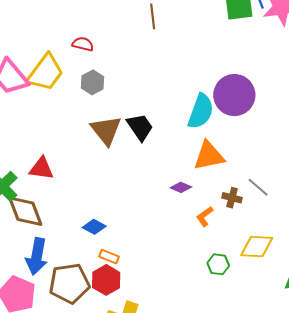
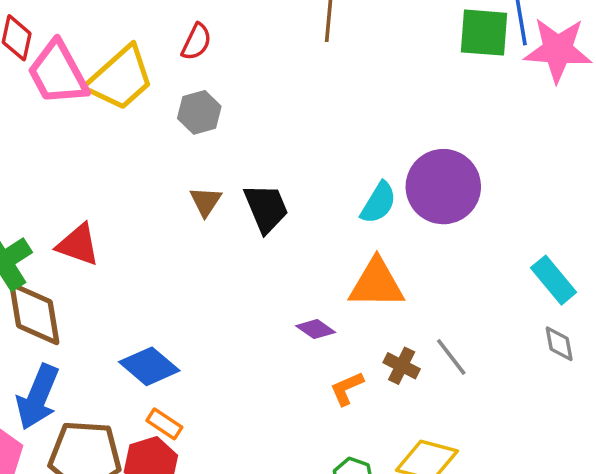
red semicircle: (83, 44) -> (196, 42), turned 90
cyan semicircle: (201, 111) -> (378, 203), size x0.7
brown triangle: (106, 130) -> (206, 201), size x0.6
blue diamond: (94, 227) -> (149, 366), size x1.4

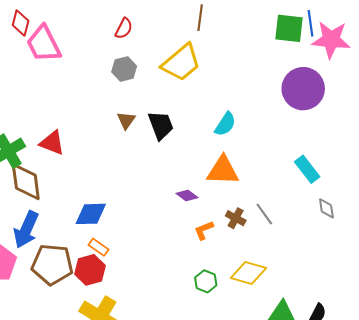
yellow trapezoid: (120, 78) -> (181, 63), moved
purple circle: (443, 187) -> (303, 89), moved
cyan rectangle: (554, 280) -> (307, 169), moved
blue diamond: (149, 366) -> (91, 214), turned -44

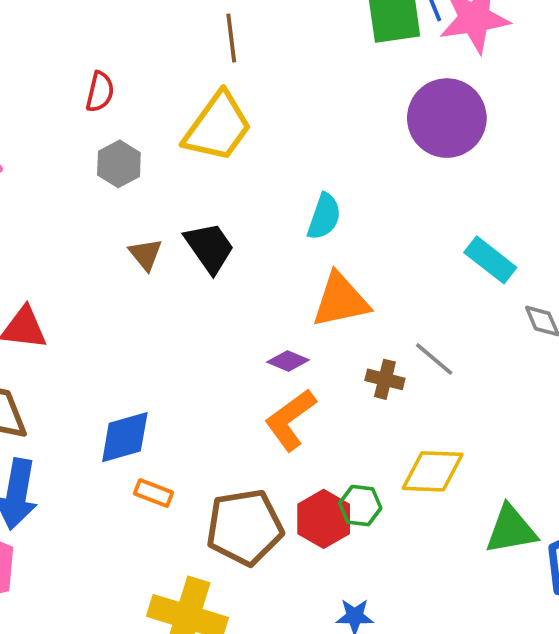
orange L-shape: (204, 230) -> (290, 420), moved, size x1.6
brown pentagon: (52, 264) -> (245, 527), moved
red hexagon: (90, 270) -> (324, 519), moved

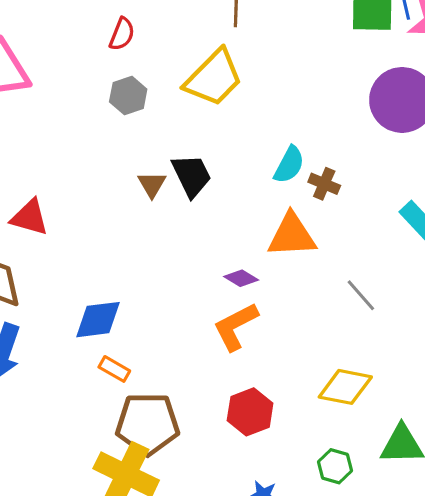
brown triangle: (146, 254) -> (152, 184), moved
brown cross: (385, 379) -> (324, 184), moved
green hexagon: (360, 506) -> (335, 466), moved
brown pentagon: (245, 527) -> (148, 424), moved

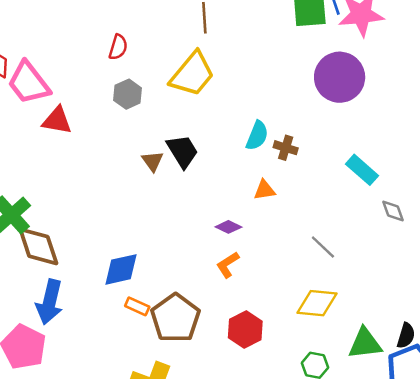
red triangle: (30, 217) -> (57, 120), moved
orange triangle: (292, 235) -> (264, 190), size x0.6
gray line: (361, 295) -> (323, 247), moved
orange L-shape: (236, 327) -> (228, 265), size x0.7
brown pentagon: (148, 424) -> (175, 318), moved, turned -30

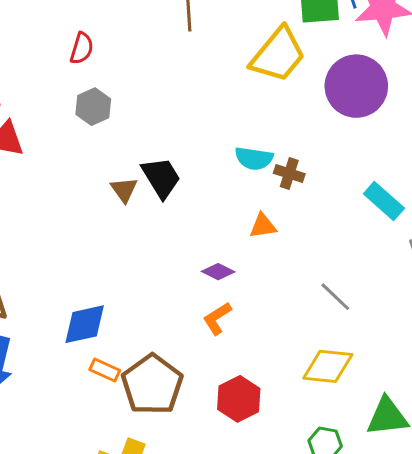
yellow trapezoid: (192, 74) -> (278, 55), moved
cyan semicircle: (257, 136) -> (254, 158), turned 76

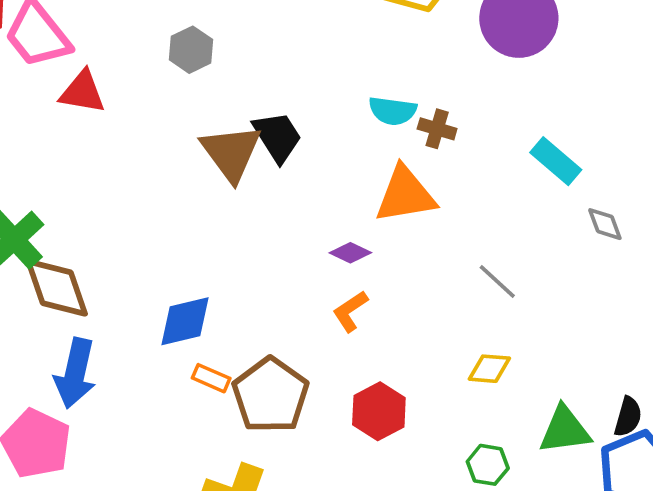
brown triangle: (124, 190) -> (231, 153), size x1.8
orange triangle: (263, 226) -> (405, 195), size x1.8
yellow diamond: (328, 366) -> (489, 369), size x0.7

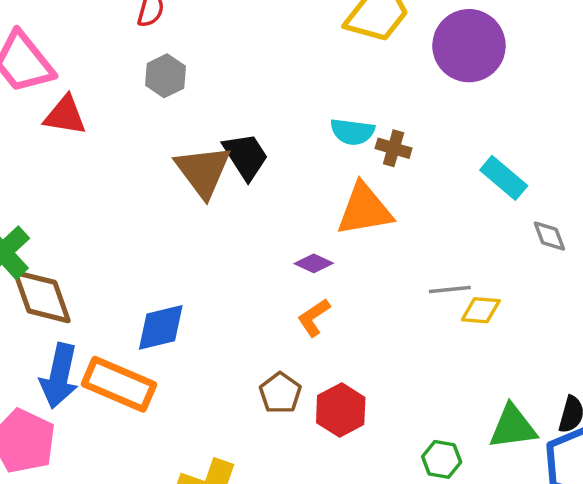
gray line: (497, 282) -> (450, 290), turned -48
yellow diamond: (489, 369) -> (481, 310), moved
orange rectangle: (211, 378) -> (119, 384), moved, size x2.0
brown pentagon: (271, 395) -> (280, 393), moved, size x0.6

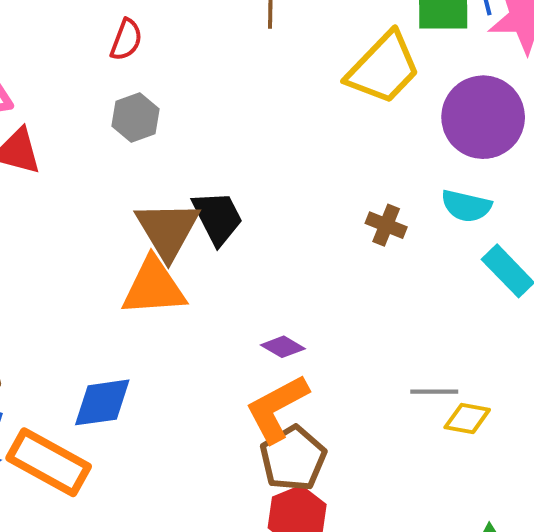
cyan semicircle: (352, 132) -> (466, 206), moved
orange triangle: (364, 210) -> (154, 287), moved
orange L-shape: (314, 318) -> (277, 408), size x1.6
brown pentagon: (280, 393) -> (293, 458), moved, size x1.4

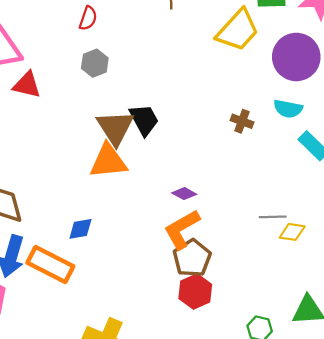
blue diamond: (102, 402) -> (80, 229), size x0.7

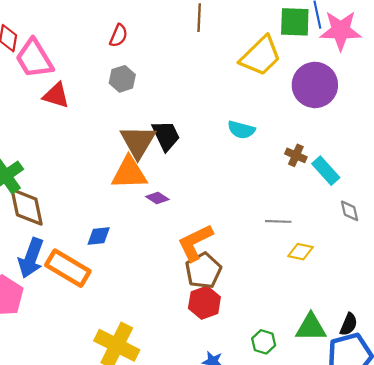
cyan semicircle: (288, 109) -> (241, 130), moved
brown cross: (242, 121) -> (296, 155), moved
purple diamond: (184, 194) -> (157, 198), moved
gray line: (273, 217) -> (278, 221), moved

